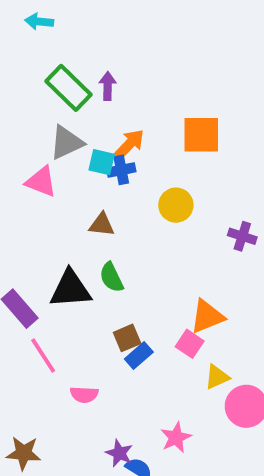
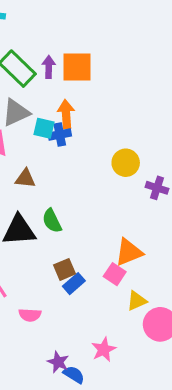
orange square: (201, 135) -> (77, 67), moved
orange arrow: (129, 145) -> (66, 114), turned -48
yellow circle: (176, 205) -> (126, 163), moved
brown triangle: (102, 225) -> (25, 178), moved

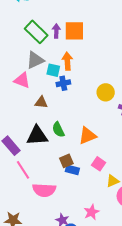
blue cross: (60, 134) -> (63, 83), moved
orange triangle: (129, 252) -> (87, 136), moved
blue rectangle: (74, 284) -> (72, 170), turned 56
pink semicircle: (30, 315) -> (44, 190), size x1.6

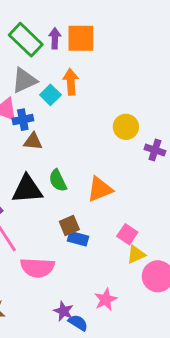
cyan square: (53, 70) -> (50, 95), turned 32
blue cross: (63, 83) -> (23, 120), moved
pink square: (99, 164) -> (127, 234), moved

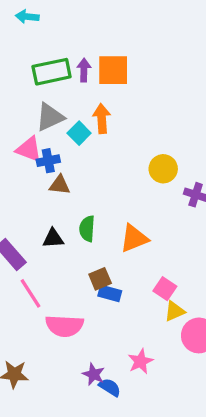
green rectangle: (26, 40) -> (52, 72), turned -56
green semicircle: (58, 181) -> (87, 229), turned 30
black triangle: (27, 189) -> (53, 238), size x0.6

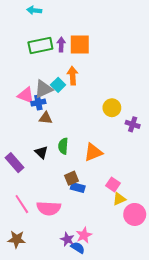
cyan arrow: (27, 17) -> (34, 10), moved
gray triangle: (50, 117) -> (44, 89), moved
black triangle: (53, 238) -> (41, 152), turned 48
pink line: (30, 293) -> (22, 204), moved
pink star: (141, 361) -> (84, 235), moved

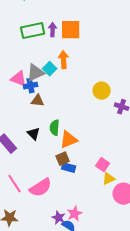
orange triangle: (93, 152) -> (69, 140), moved
pink semicircle: (49, 208) -> (41, 188), turned -35

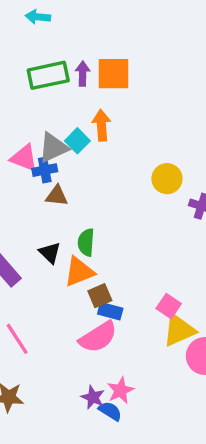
orange triangle: (69, 140) -> (79, 272), moved
yellow triangle: (109, 179) -> (179, 330), size x1.5
pink semicircle: (41, 188) -> (98, 337), moved

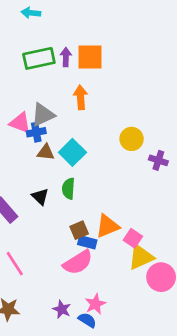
cyan square: (77, 141) -> (72, 152), moved, size x1.4
orange triangle: (79, 272) -> (107, 226), moved
purple star: (93, 397) -> (62, 309), moved

